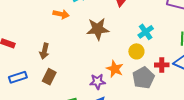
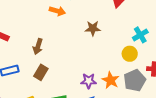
brown star: (98, 29) -> (93, 28), size x0.7
orange star: (115, 69) -> (111, 80), moved

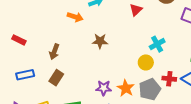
brown star: (93, 28) -> (100, 41), moved

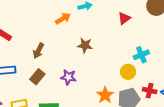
orange arrow: (75, 17) -> (63, 19), turned -56
purple star: (104, 88) -> (68, 77), moved

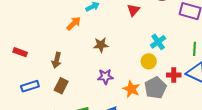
purple star: (68, 77) -> (105, 77), moved

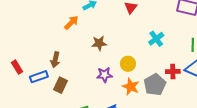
red rectangle: (20, 52) -> (17, 67), moved, turned 40
yellow circle: (149, 61) -> (128, 64), moved
blue rectangle: (30, 86) -> (39, 77), moved

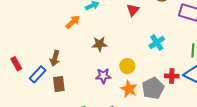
blue rectangle: (39, 77) -> (38, 74), turned -30
brown rectangle: (61, 85) -> (59, 84), turned -35

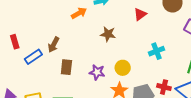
brown star: (100, 44) -> (108, 34), moved
brown rectangle: (59, 84) -> (66, 67), moved

